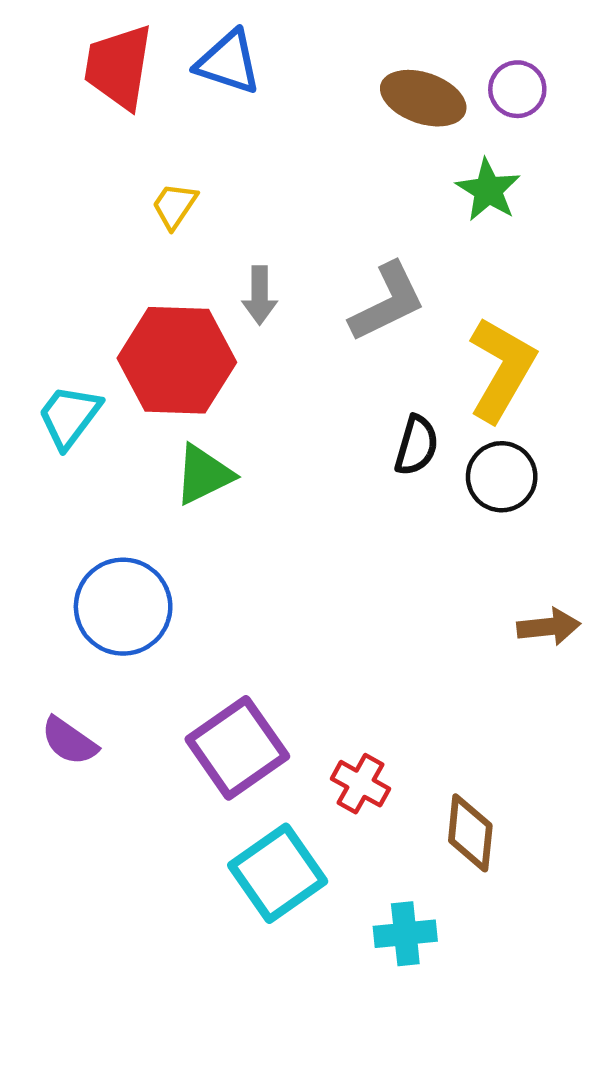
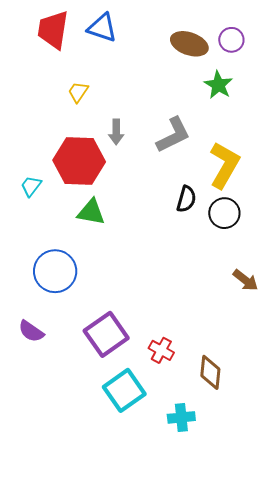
cyan trapezoid: (69, 416) -> (31, 186), size x0.7
green triangle: (204, 474) -> (91, 212), turned 36
brown arrow: (549, 627) -> (245, 280), turned 44

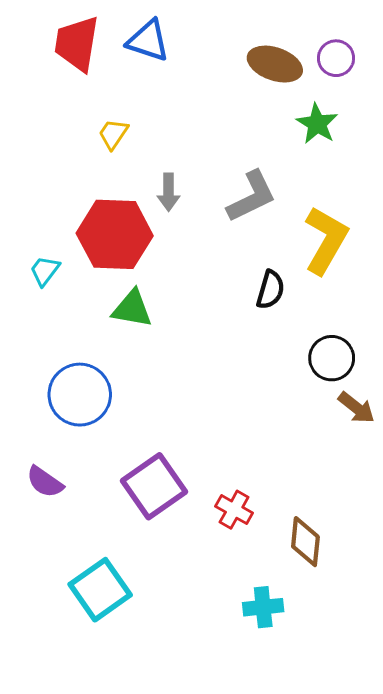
black circle: (224, 213) -> (332, 358), moved
cyan square: (124, 390) -> (100, 590), moved

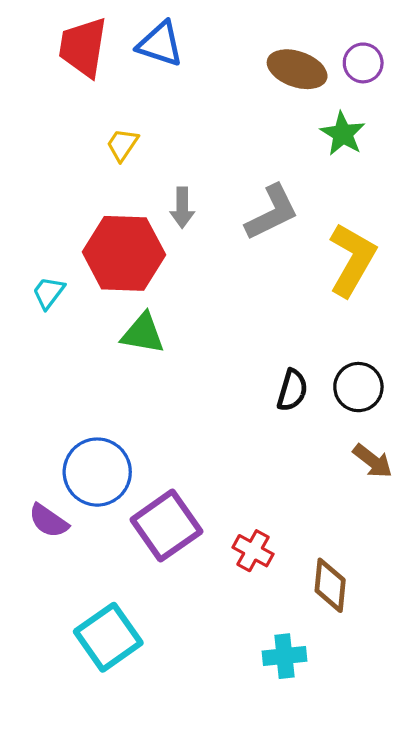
black semicircle: (270, 290) -> (292, 390), moved
blue circle: (80, 395) -> (97, 472), moved
brown arrow: (356, 408) -> (373, 461), moved

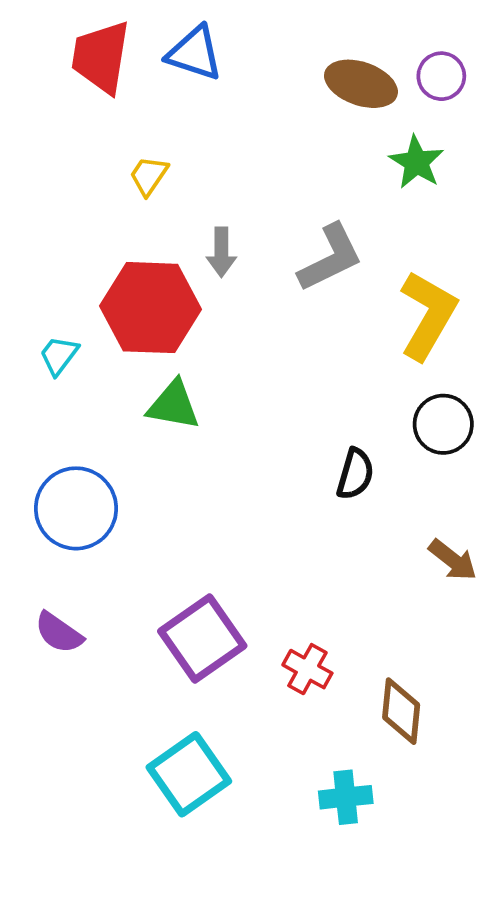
black circle: (358, 387) -> (443, 424), moved
blue circle: (97, 472) -> (76, 508), moved
cyan square: (108, 637) -> (189, 774), moved

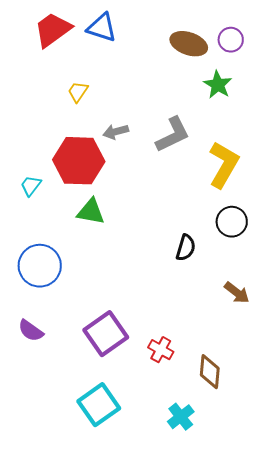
red trapezoid: (101, 57) -> (53, 30), turned 45
gray arrow: (221, 252) -> (116, 132), turned 75
cyan cross: (346, 797) -> (181, 417), turned -32

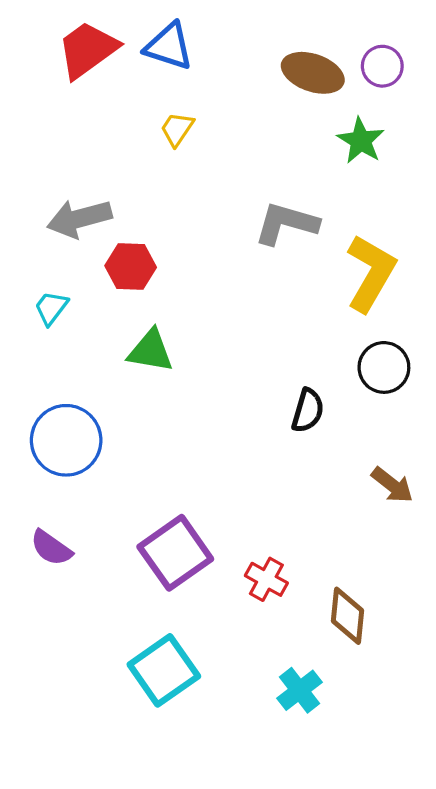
yellow trapezoid: (78, 92) -> (177, 129), moved
gray arrow: (116, 132) -> (79, 218), moved, size x1.5
gray L-shape: (173, 135) -> (286, 223), turned -138
red hexagon: (79, 161) -> (131, 266), size x0.6

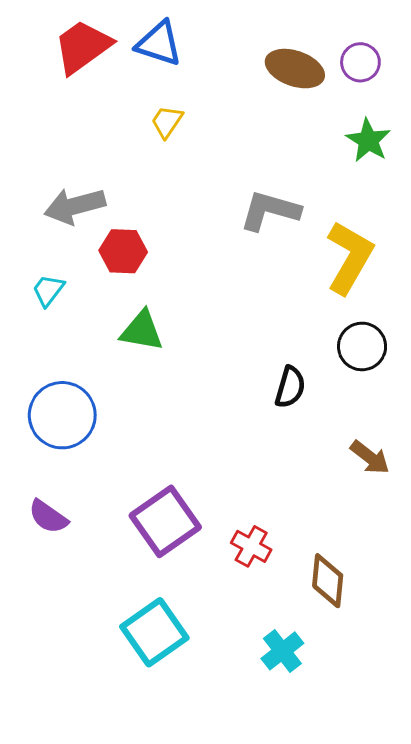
green star: (361, 141) -> (368, 140), moved

